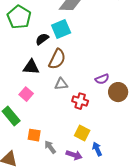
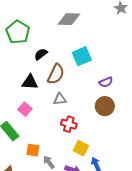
cyan square: (61, 29) -> (82, 56), moved
purple semicircle: (102, 79) -> (106, 82), moved
brown circle: (118, 92) -> (105, 106), moved
red cross: (80, 101) -> (69, 124), moved

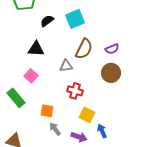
cyan square: (82, 56) -> (75, 19), moved
brown semicircle: (56, 74) -> (84, 49), moved
orange square: (33, 150) -> (47, 111), moved

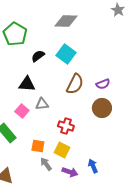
cyan square: (75, 19) -> (66, 54), turned -30
gray triangle: (66, 66) -> (42, 104), moved
yellow square: (87, 115) -> (62, 150), moved

